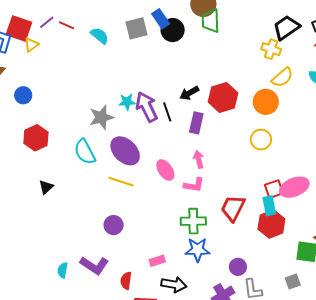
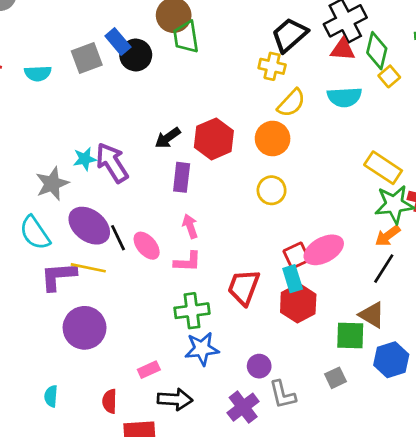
cyan semicircle: (100, 36) -> (38, 73), turned 144
black line: (167, 112) -> (118, 238), moved
purple circle: (114, 225) -> (85, 328), size x1.6
purple L-shape: (94, 265) -> (58, 276), moved, turned 148
cyan semicircle: (63, 270) -> (51, 396), moved

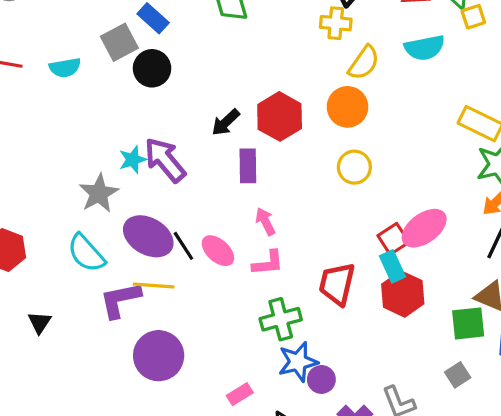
black circle: (136, 55) -> (152, 68), moved
yellow square: (389, 76) -> (473, 17), turned 30
purple circle: (259, 366) -> (321, 379), moved

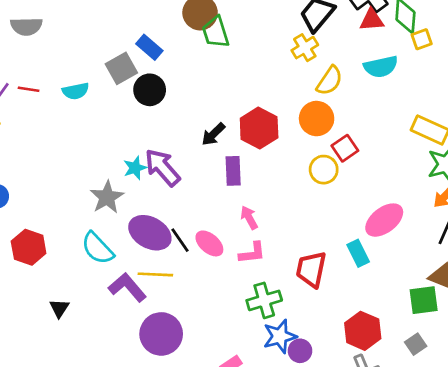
yellow cross: (336, 23) -> (305, 48), turned -35
red square: (393, 239) -> (345, 148), moved
red hexagon: (403, 294) -> (363, 331), moved
purple L-shape: (120, 300) -> (127, 287), turned 63

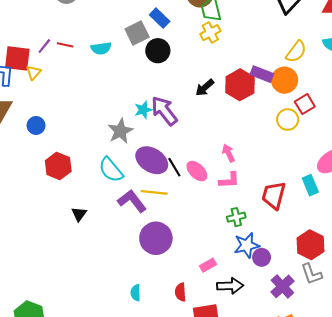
yellow cross: (305, 48) -> (210, 33), moved
purple rectangle: (233, 171) -> (262, 74), moved, turned -70
green cross: (264, 300) -> (236, 217), size x0.7

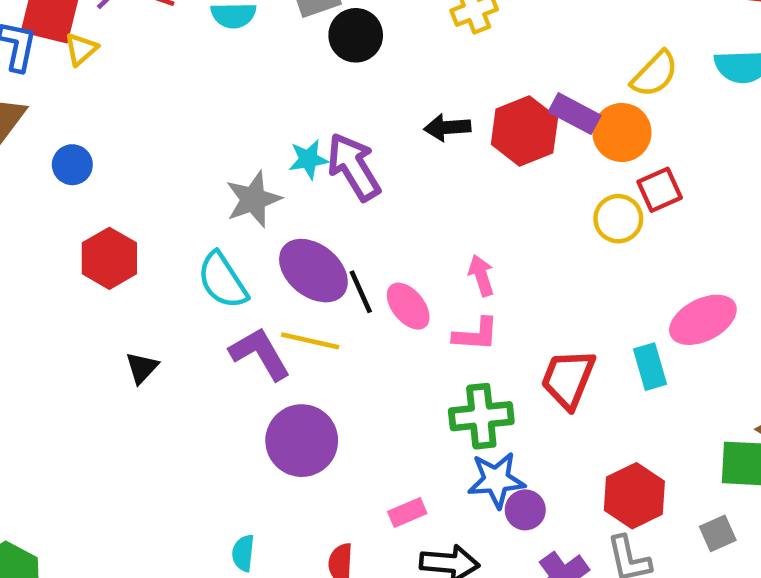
black arrow: (205, 88) -> (447, 127), turned 30
green cross: (236, 217) -> (481, 416), size x1.5

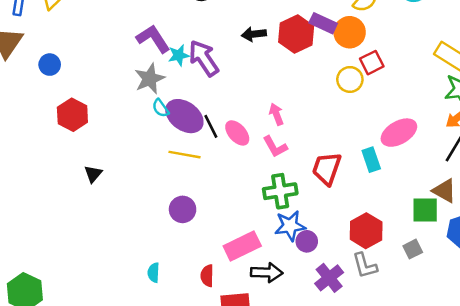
cyan semicircle: (223, 281) -> (161, 108), moved, size x0.6
pink L-shape: (476, 334) -> (275, 147), turned 60
purple L-shape: (260, 354) -> (153, 39), moved
purple circle: (302, 441) -> (183, 209), size x0.7
pink rectangle: (407, 513) -> (242, 246), size x1.8

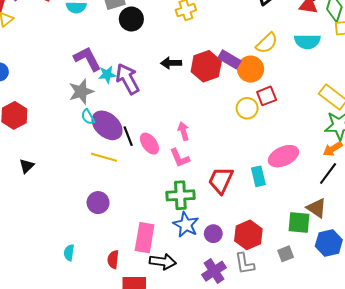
blue star: (290, 226) -> (186, 225), turned 30
purple circle: (307, 241) -> (213, 234), moved
pink rectangle: (242, 246) -> (145, 238), turned -60

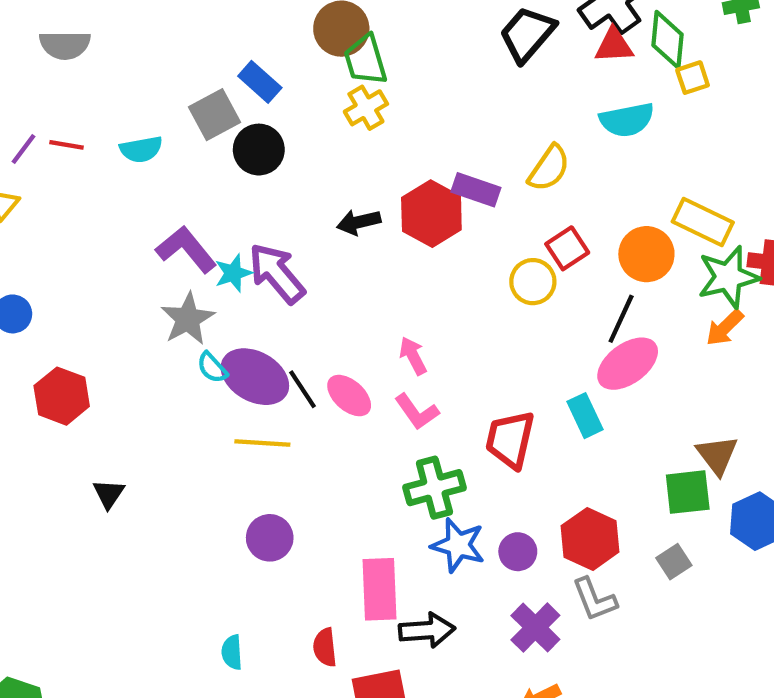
yellow semicircle: (267, 43) -> (549, 168), moved
orange circle: (251, 69) -> (646, 254), moved
black line: (328, 173) -> (621, 319), moved
brown triangle: (317, 208) -> (717, 455), turned 30

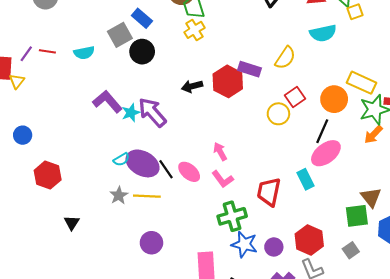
gray star: (188, 319) -> (119, 195), moved, size x0.7
cyan semicircle: (212, 368) -> (121, 159), turned -77

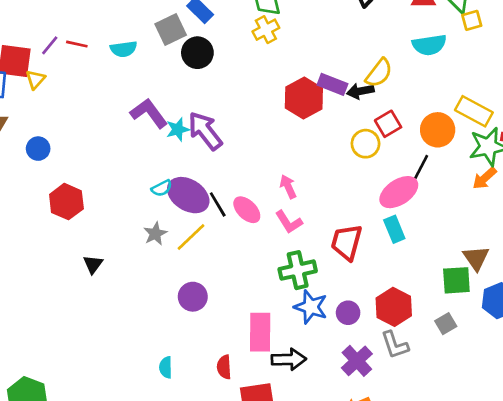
black arrow: (192, 86) -> (360, 91), moved
pink ellipse: (326, 153) -> (399, 192), moved
yellow line: (147, 196) -> (191, 237), turned -50

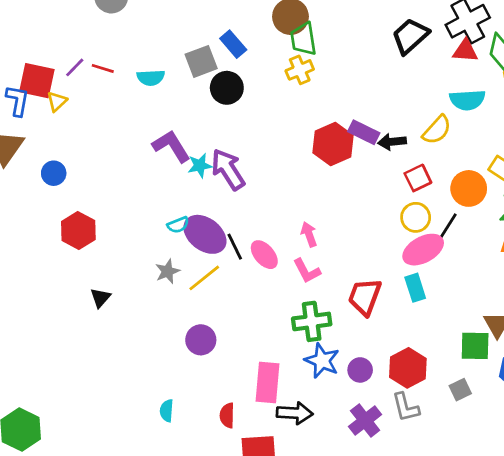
yellow semicircle: (379, 73) -> (437, 130), moved
yellow circle: (366, 144) -> (416, 217), moved

